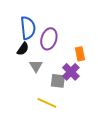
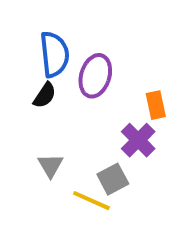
gray triangle: (36, 66) -> (50, 165), moved
gray square: (58, 81) -> (113, 179), moved, turned -35

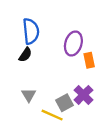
purple ellipse: (95, 76) -> (73, 44), moved
purple cross: (138, 140) -> (83, 95), moved

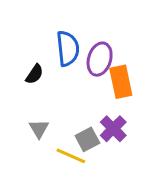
blue semicircle: (31, 31) -> (68, 48), moved
orange rectangle: (89, 60) -> (121, 82), size x1.5

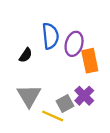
gray triangle: (39, 129) -> (29, 96), size x1.6

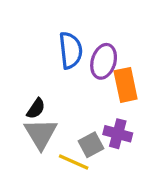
black semicircle: (26, 55) -> (36, 109), moved
purple cross: (84, 96) -> (118, 134), turned -30

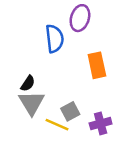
purple ellipse: (104, 61) -> (80, 18), moved
purple cross: (118, 134) -> (101, 123), moved, turned -30

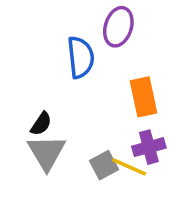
purple cross: (101, 123) -> (149, 147), moved
yellow line: (57, 125) -> (129, 167), moved

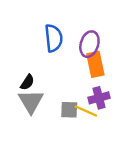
purple ellipse: (118, 27) -> (89, 44), moved
gray square: (104, 165) -> (69, 110), turned 30

